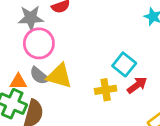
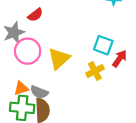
gray semicircle: (39, 76) -> (39, 92), moved
yellow triangle: (59, 76) -> (59, 59), moved, turned -40

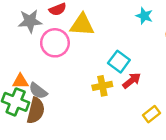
pink circle: (28, 51) -> (55, 43), moved
yellow triangle: (59, 59) -> (82, 25), moved, turned 30

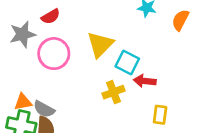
yellow triangle: (82, 25) -> (100, 44), moved, turned -40
red arrow: (132, 81) -> (145, 81), turned -126
yellow rectangle: (152, 114) -> (160, 115), moved, turned -35

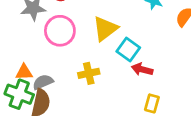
yellow cross: (113, 92) -> (89, 73), moved
gray semicircle: (44, 109) -> (43, 82), turned 120

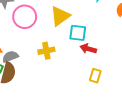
cyan square: (128, 49) -> (78, 33), turned -30

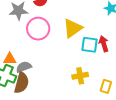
red arrow: (88, 49) -> (104, 44), moved, turned 56
yellow cross: (46, 51) -> (80, 76), moved

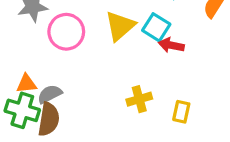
red arrow: (104, 44) -> (171, 45), turned -56
cyan square: (89, 45) -> (156, 27), moved, turned 30

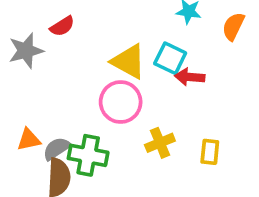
yellow triangle: (120, 26) -> (129, 61), turned -44
pink circle: (66, 32) -> (121, 102), moved
green cross: (22, 110) -> (88, 155), moved

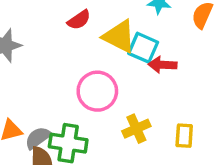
red semicircle: (62, 26) -> (79, 20), moved
yellow triangle: (129, 61) -> (119, 36), moved

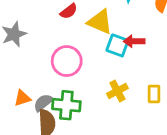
cyan square: (143, 48) -> (117, 45), moved
pink circle: (97, 91) -> (67, 61), moved

